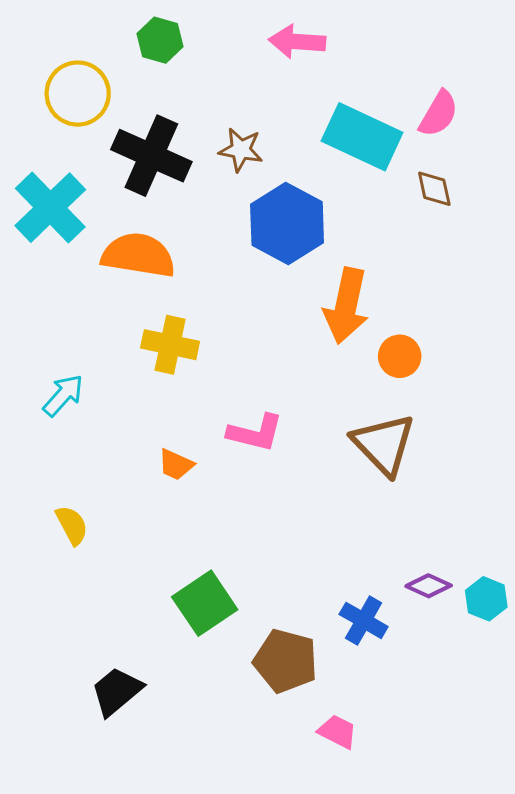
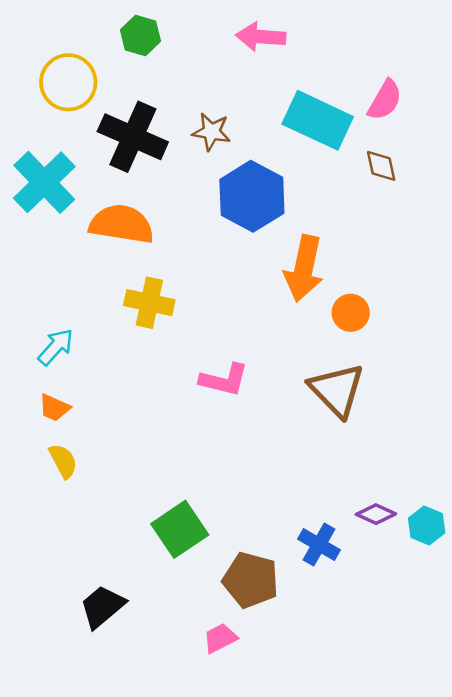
orange trapezoid: (176, 465) -> (54, 408), moved
pink trapezoid: (338, 732) -> (220, 638), moved, turned -54

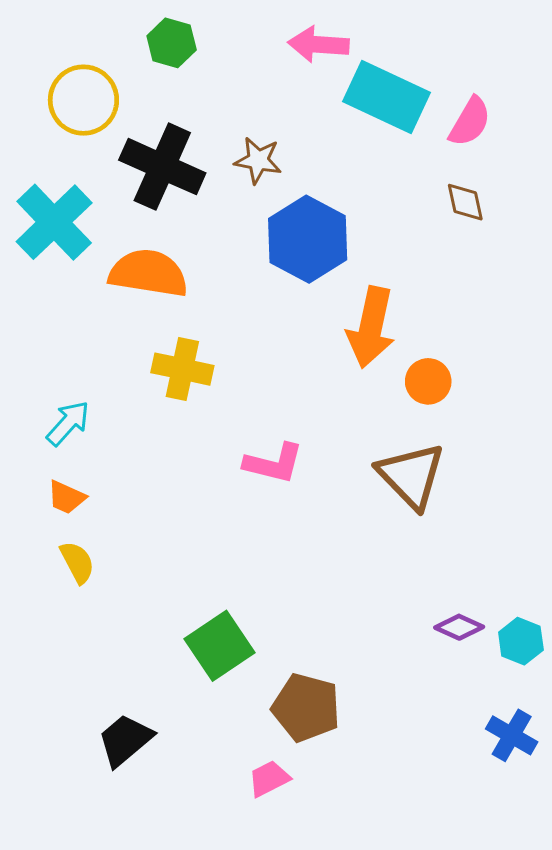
cyan rectangle: (318, 120) -> (386, 97), moved
blue cross: (319, 545) -> (512, 735), moved

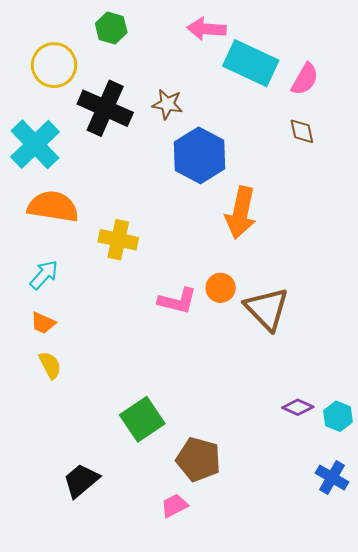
orange semicircle: (148, 273) -> (53, 207), moved
orange circle: (428, 381) -> (221, 288), moved

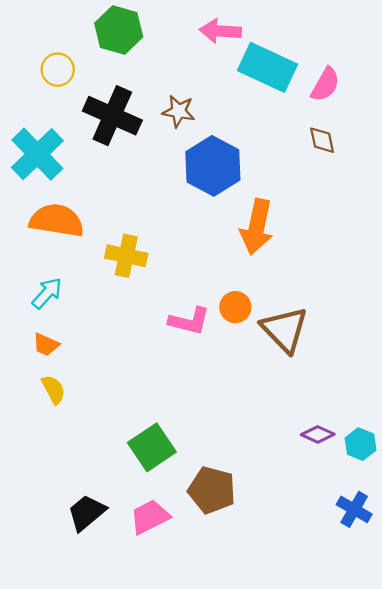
green hexagon: (111, 28) -> (119, 30), size x1.4
yellow circle: (54, 65) -> (58, 70), size x0.7
pink trapezoid: (174, 506) -> (150, 517), moved, size x1.4

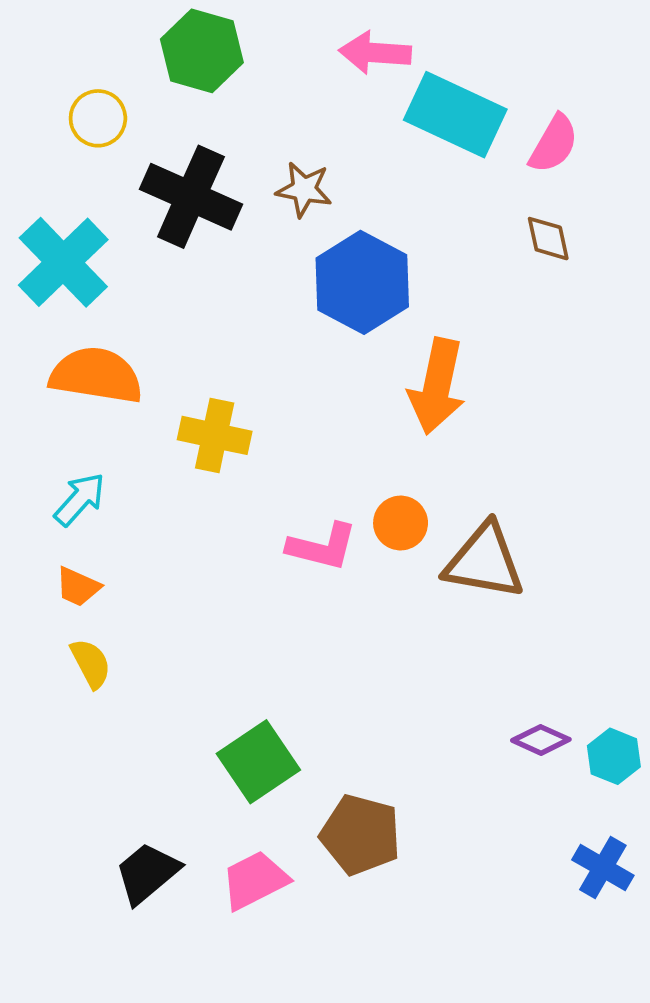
brown triangle: (285, 330) -> (484, 561), turned -36

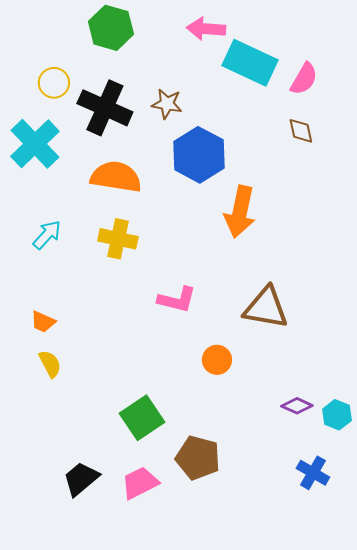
yellow circle: (98, 118) -> (54, 83), moved
orange semicircle: (96, 375) -> (116, 177), moved
cyan arrow: (80, 499) -> (47, 235), moved
orange circle: (401, 523) -> (217, 360), moved
blue cross: (603, 868) -> (313, 473), moved

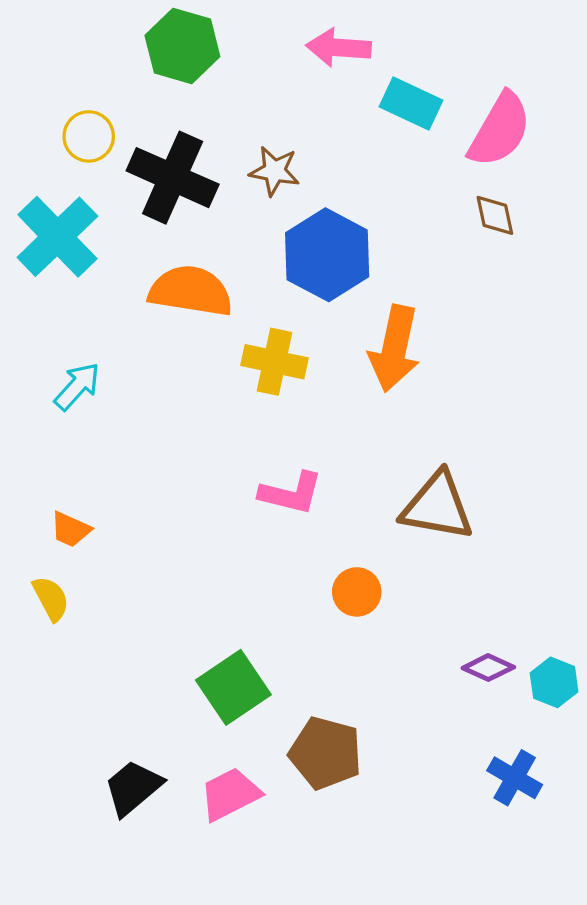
cyan rectangle: (250, 63) -> (411, 104), size x0.7
pink semicircle: (304, 79) -> (500, 130), size x1.4
yellow cross: (118, 239) -> (275, 362), moved
yellow semicircle: (50, 364) -> (51, 599), moved

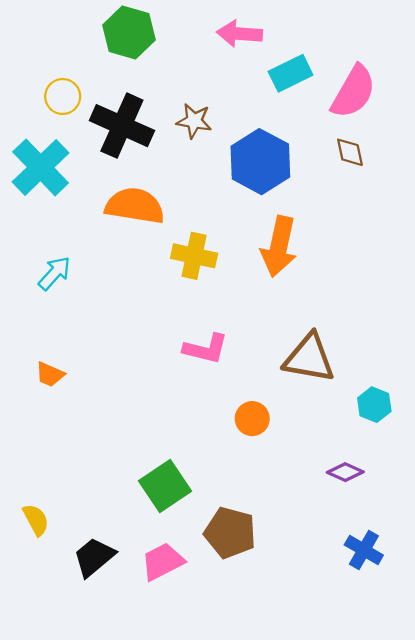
cyan rectangle: (411, 104) -> (291, 73), turned -51
blue hexagon: (327, 255) -> (260, 162), moved
yellow semicircle: (51, 599) -> (36, 520), moved
cyan hexagon: (554, 682) -> (374, 405), moved

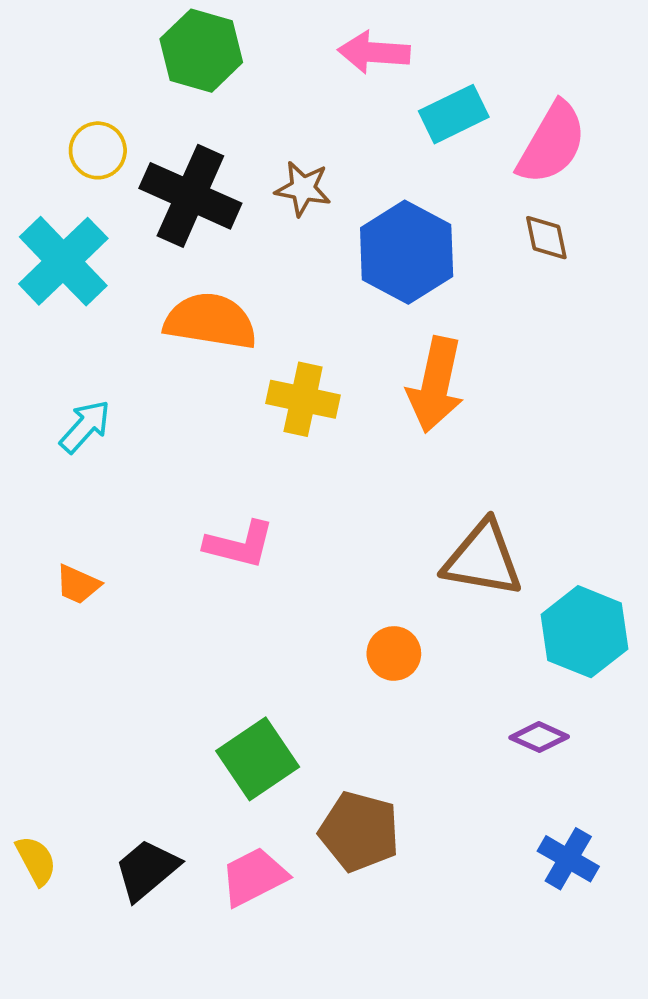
pink L-shape: (206, 349) -> (239, 545), moved
cyan hexagon: (374, 405) -> (585, 632), size x1.6
yellow semicircle: (36, 520) -> (36, 861), moved

